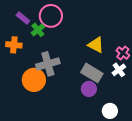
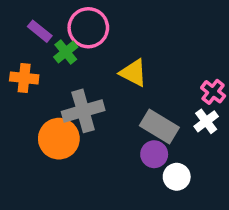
yellow triangle: (96, 45) -> (133, 73), moved
white circle: (110, 111) -> (177, 177), moved

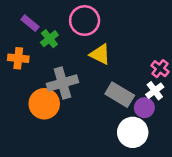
pink circle: (88, 28) -> (85, 21), moved
purple circle: (154, 154) -> (144, 108), moved
white circle: (177, 177) -> (133, 132), size x1.5

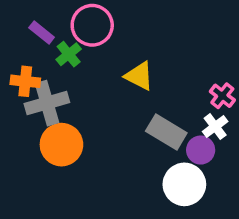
pink circle: (85, 21) -> (92, 25), moved
gray cross: (62, 83) -> (47, 103), moved

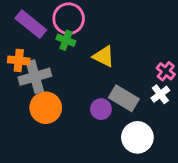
purple rectangle: (42, 33) -> (31, 24), size x1.6
green cross: (69, 54) -> (66, 40), moved, turned -30
purple circle: (201, 150) -> (101, 109), moved

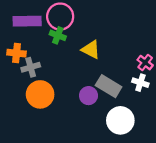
purple rectangle: (31, 24) -> (27, 21), turned -40
gray cross: (35, 77) -> (31, 67), size x0.7
white cross: (160, 94) -> (140, 83), turned -35

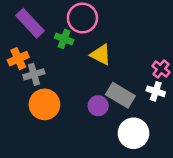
pink circle: (60, 17) -> (82, 18), moved
purple rectangle: (27, 21) -> (30, 23), turned 48
orange cross: (16, 53) -> (18, 59), turned -30

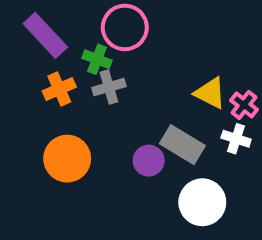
yellow triangle: (101, 55) -> (210, 93), moved
orange cross: (18, 59) -> (59, 89), moved
gray cross: (34, 74) -> (109, 87), moved

